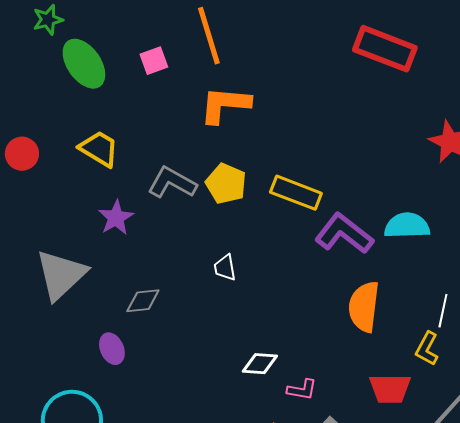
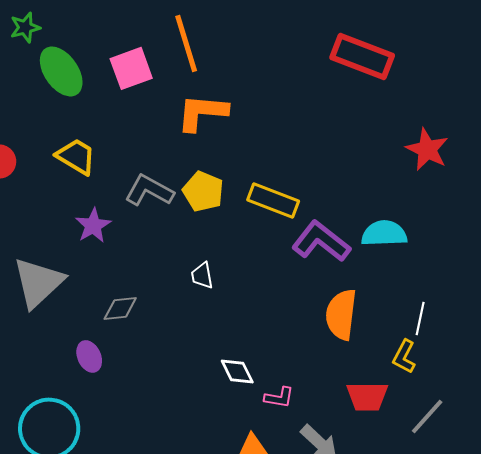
pink square: (154, 61) -> (131, 68), size x1.5
white diamond: (260, 364) -> (237, 371), turned 60

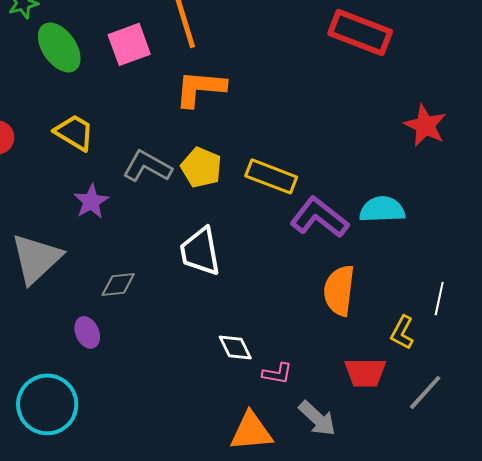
white trapezoid: (202, 275) -> (200, 251), size x1.8
white line: (420, 318) -> (439, 298), moved

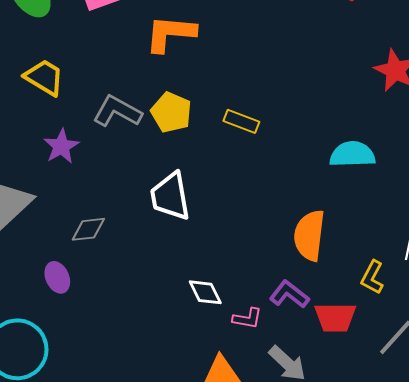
yellow rectangle: (271, 176) -> (241, 121), size x0.7
purple L-shape: (319, 217) -> (289, 294), moved, size x0.7

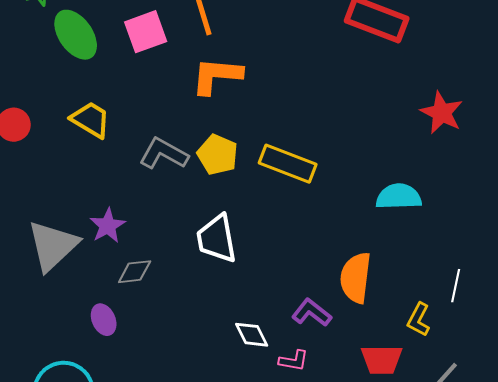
yellow rectangle: (241, 121) -> (288, 164), size x1.6
purple star: (61, 146) -> (108, 226), moved
purple L-shape: (289, 294) -> (312, 313), moved

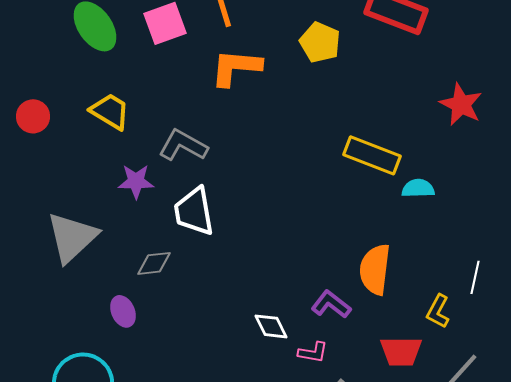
yellow pentagon: (218, 155) -> (320, 42), moved
yellow rectangle: (288, 164) -> (372, 155), moved
cyan semicircle: (399, 197) -> (418, 188), size x0.7
purple star: (108, 226) -> (136, 181), moved, turned 30
white trapezoid: (217, 239) -> (194, 211), moved

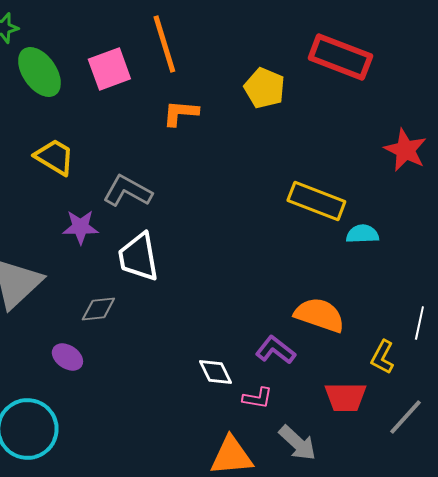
orange L-shape: (236, 67) -> (180, 113), size x0.7
orange semicircle: (375, 269) -> (319, 315), turned 102
purple ellipse: (123, 311) -> (67, 357), turned -32

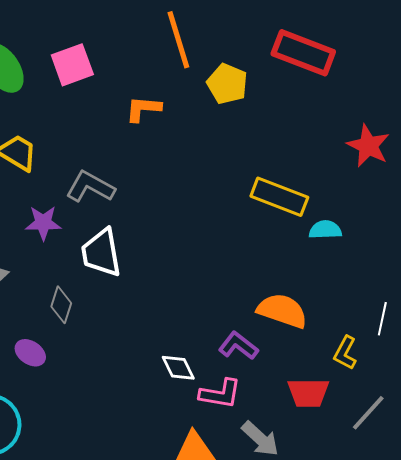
orange line: (164, 44) -> (178, 40), moved
gray diamond: (98, 309) -> (61, 305), turned -66
pink L-shape: (257, 398) -> (220, 394), size x1.4

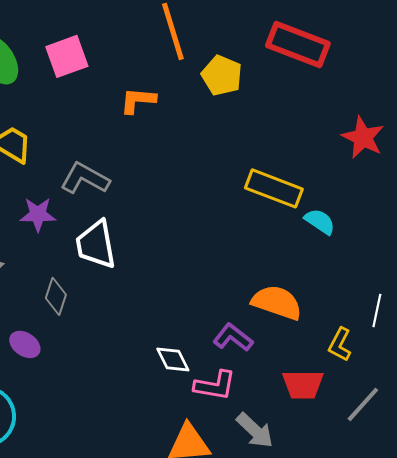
cyan semicircle: (325, 230) -> (320, 221), turned 36

